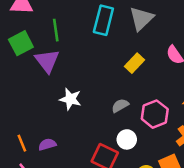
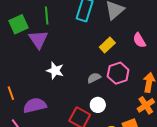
pink hexagon: (155, 114) -> (118, 73), moved
orange line: (22, 143) -> (11, 93), moved
purple semicircle: (47, 144) -> (35, 105), size x1.6

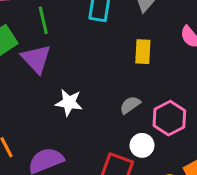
yellow rectangle: (107, 45) -> (143, 52), turned -35
pink hexagon: (118, 73) -> (169, 118), moved

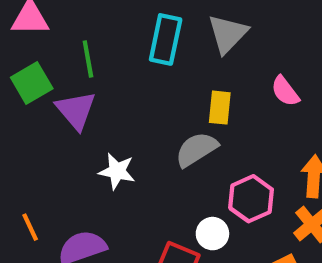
gray semicircle: (130, 105) -> (196, 149), moved, size x1.5

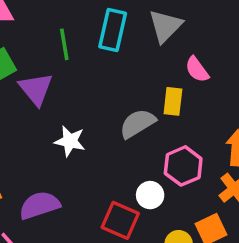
green line: (88, 59) -> (64, 44), moved
pink semicircle: (285, 91) -> (197, 69), moved
yellow rectangle: (220, 108) -> (173, 101), moved

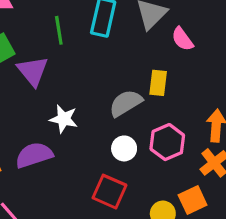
pink semicircle: (197, 69) -> (182, 39), moved
white circle: (150, 195) -> (124, 148), moved
purple semicircle: (40, 205) -> (34, 155), moved

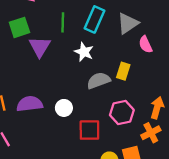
white star: (64, 119) -> (84, 52), moved
white circle: (124, 148) -> (64, 108), moved
red square: (109, 192) -> (89, 130), moved, turned -35

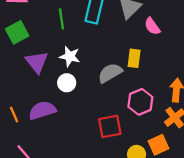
purple triangle: (40, 47) -> (37, 62), moved
white star: (84, 52) -> (70, 56), moved
white circle: (64, 108) -> (67, 83), moved

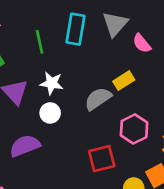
yellow rectangle: (134, 58) -> (124, 81), turned 54

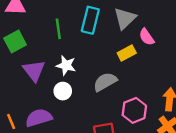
yellow rectangle: (124, 81) -> (127, 53), moved

